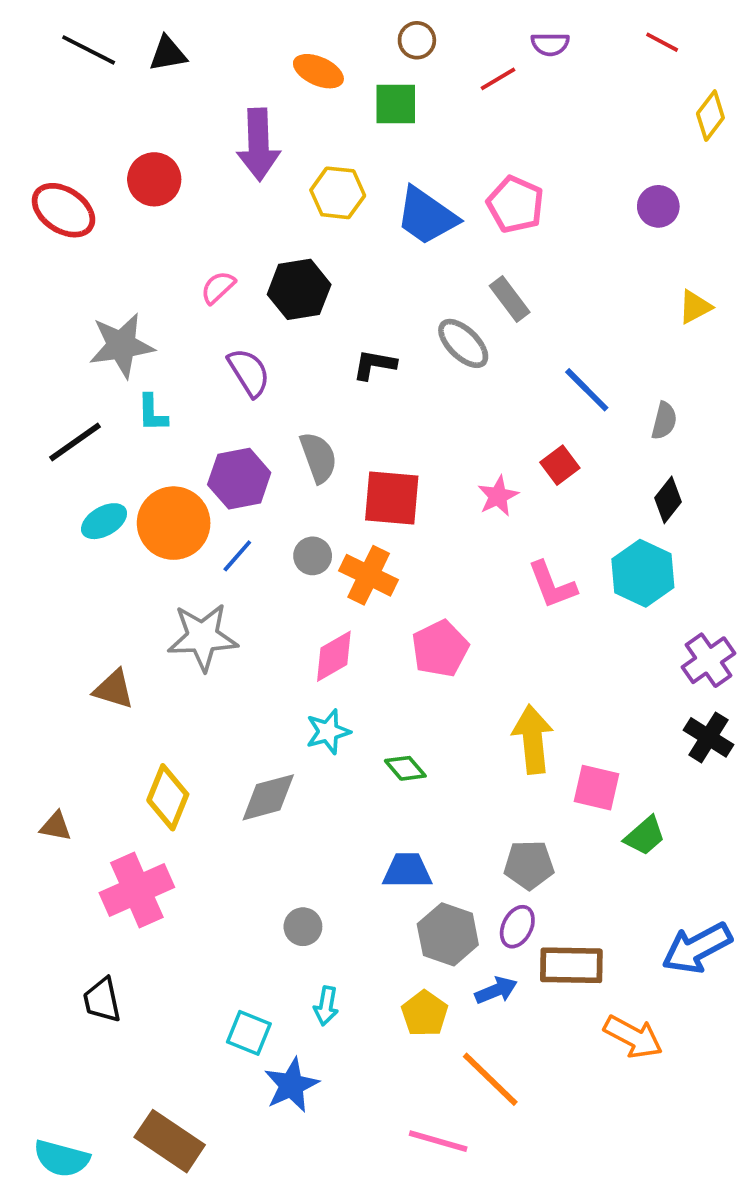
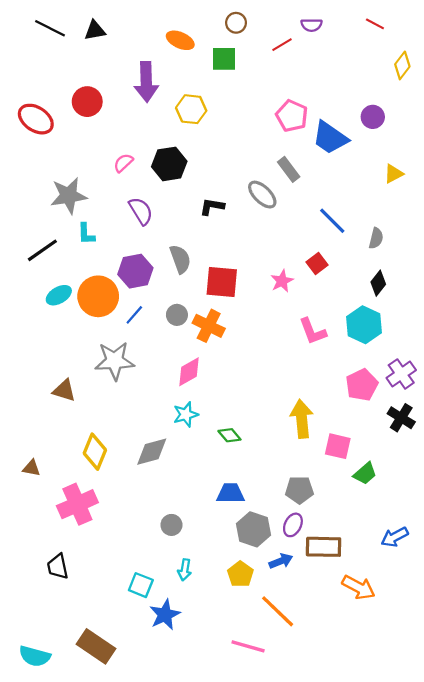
blue trapezoid: (427, 216) -> (330, 138), moved
pink pentagon: (440, 649) -> (362, 385), moved
blue arrow: (697, 948) -> (395, 537), size x0.7

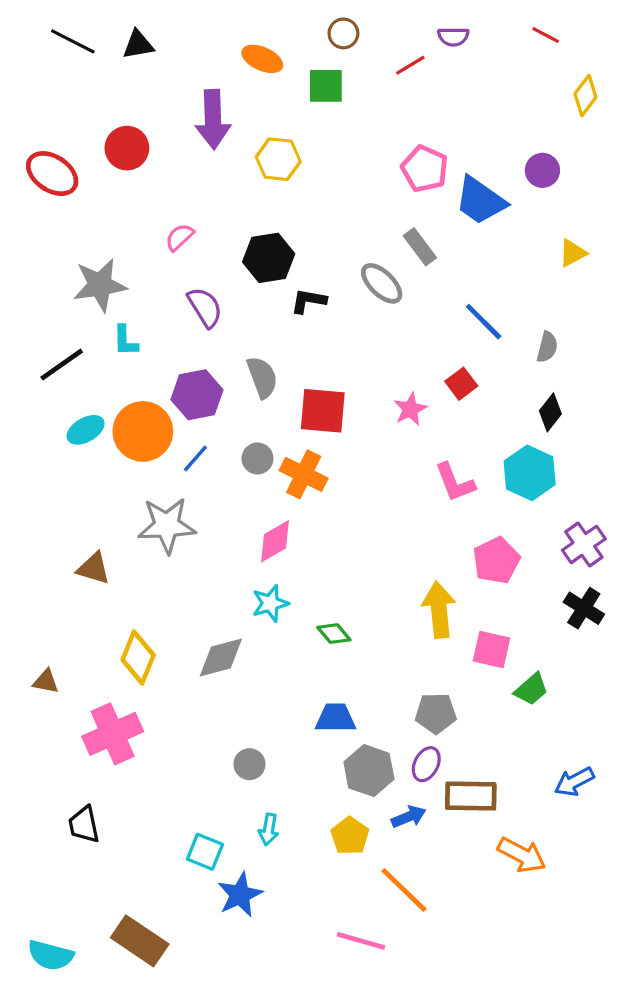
black hexagon: (169, 164) -> (269, 258), moved
pink pentagon: (362, 385) -> (496, 560), moved

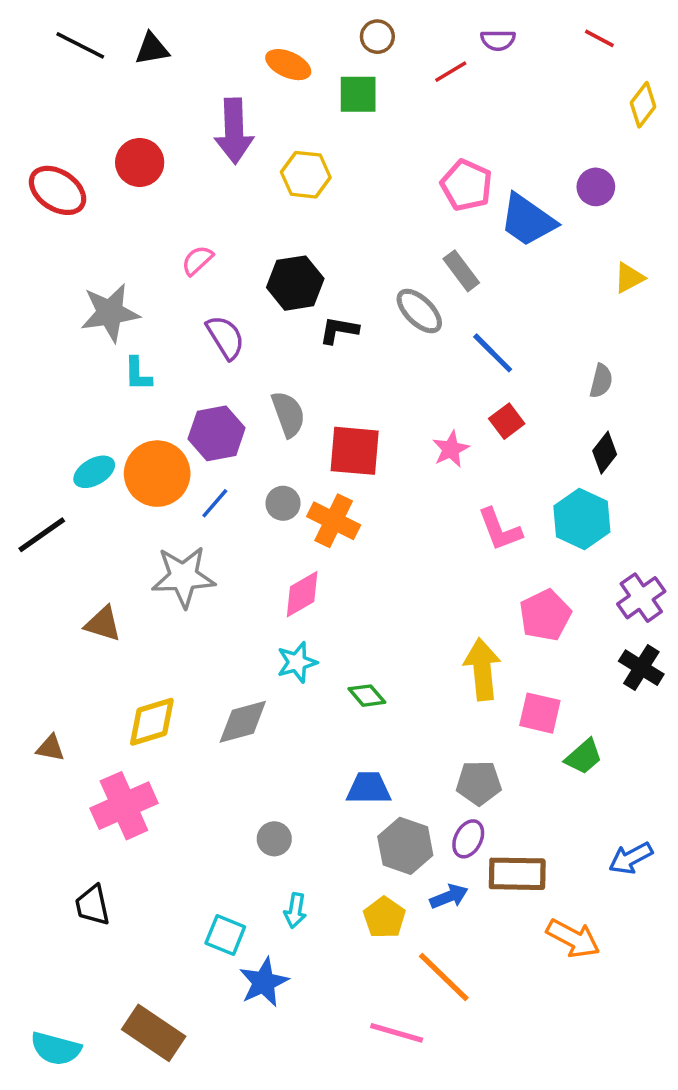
blue line: (484, 322) -> (493, 353), moved
black line: (62, 365) -> (42, 535), moved
yellow diamond: (138, 657) -> (152, 722), turned 51

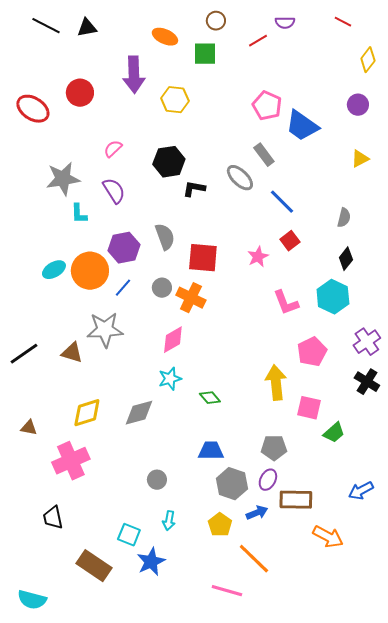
purple circle: (596, 187) -> (358, 105), moved
purple semicircle: (225, 337) -> (114, 191), moved
black line: (42, 535) -> (24, 354), moved
brown triangle: (103, 624) -> (72, 353), moved
brown rectangle: (154, 1033) -> (94, 566), moved

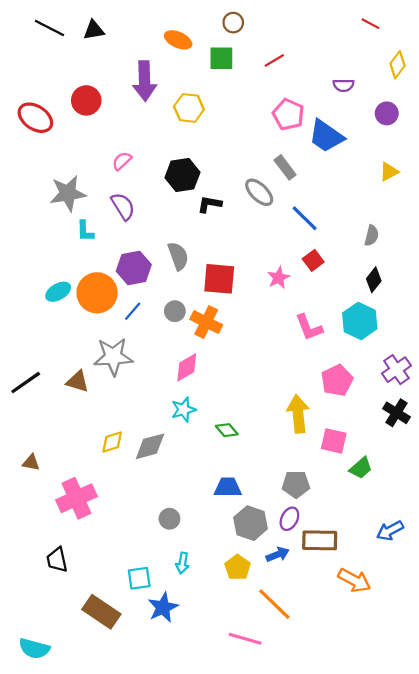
purple semicircle: (285, 23) -> (343, 85), moved
red line: (258, 41) -> (274, 60), moved
yellow diamond: (87, 413) -> (112, 442), moved, size x0.7
cyan square: (129, 535) -> (139, 578), turned -30

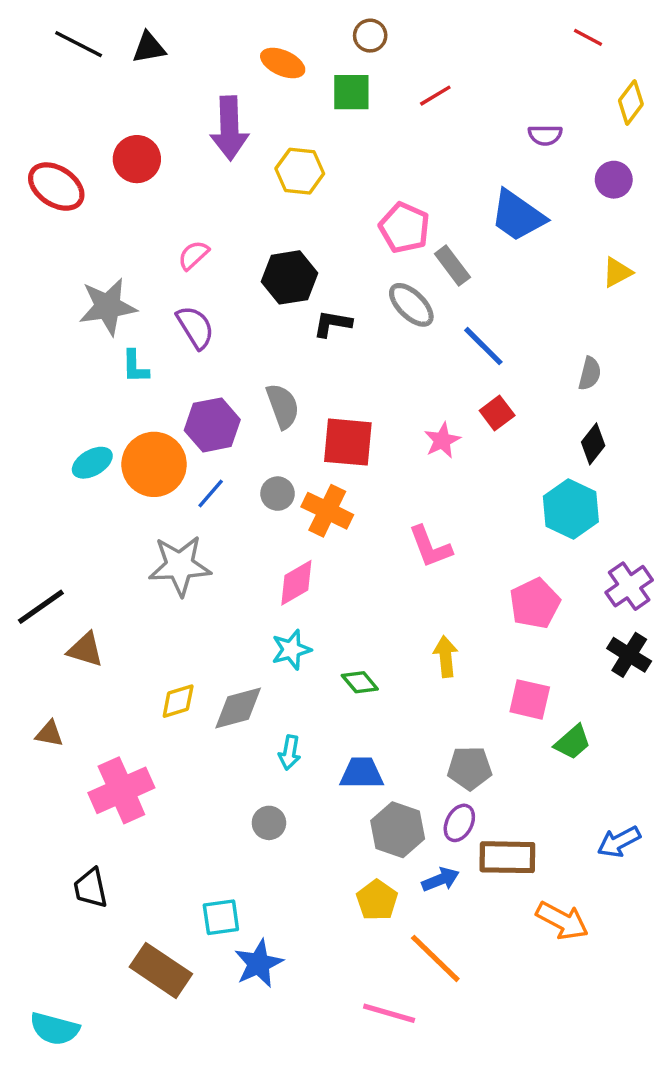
pink pentagon: (288, 114) -> (404, 228), moved
pink L-shape: (309, 327) -> (430, 547), moved
brown triangle: (78, 381) -> (85, 650), moved
yellow arrow: (298, 414) -> (446, 657), moved, size x0.7
cyan arrow: (182, 563) -> (290, 753), moved

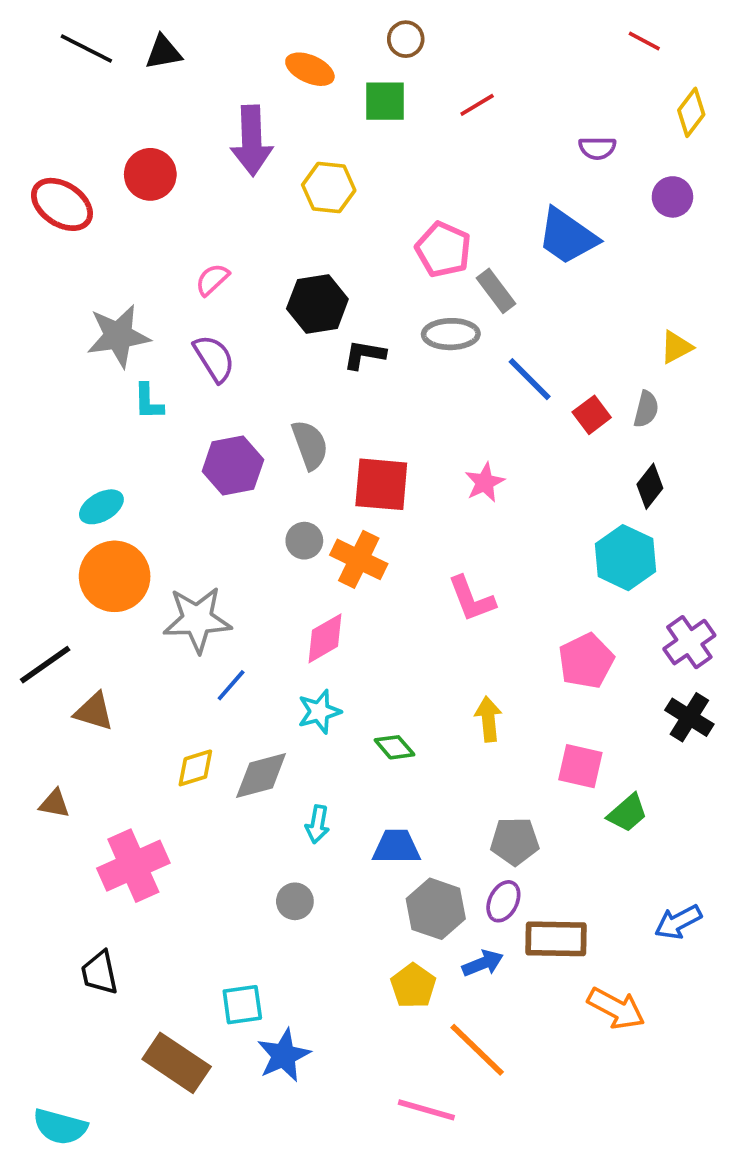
yellow triangle: (617, 272) -> (676, 347), moved
gray ellipse: (411, 305) -> (451, 334), turned -45
red square: (497, 413) -> (592, 415), moved
orange circle: (154, 464) -> (115, 576), moved
blue line: (211, 494) -> (231, 685), moved

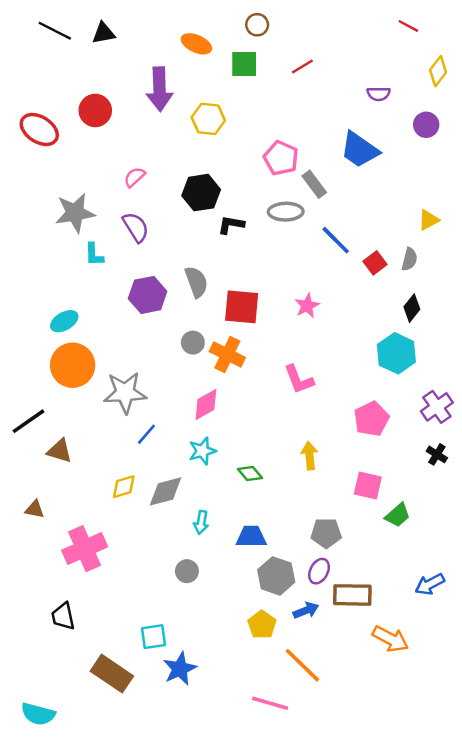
black cross: (689, 717) -> (437, 454), size x0.7

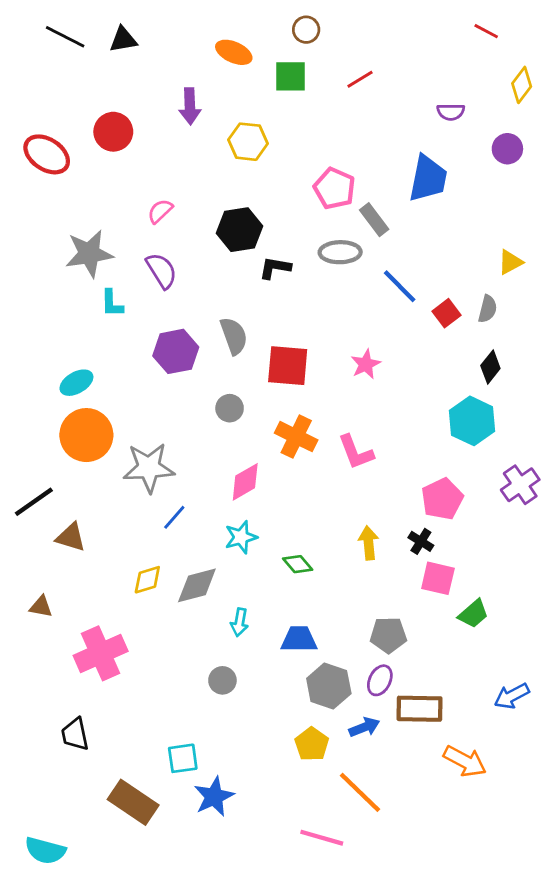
purple arrow: (160, 89) -> (190, 106), size x0.7
blue trapezoid: (360, 150) -> (428, 178), turned -114
orange cross: (227, 354) -> (296, 437), moved
black cross: (437, 454) -> (421, 541), moved

